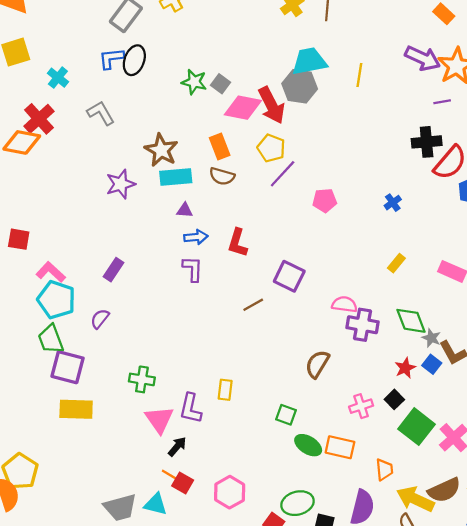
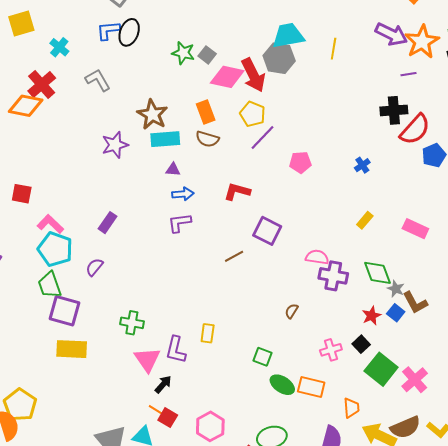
red L-shape: (237, 243) -> (237, 191), moved, turned 88
purple L-shape: (193, 269) -> (180, 223), turned -100
brown semicircle: (317, 364) -> (292, 311), size x0.6

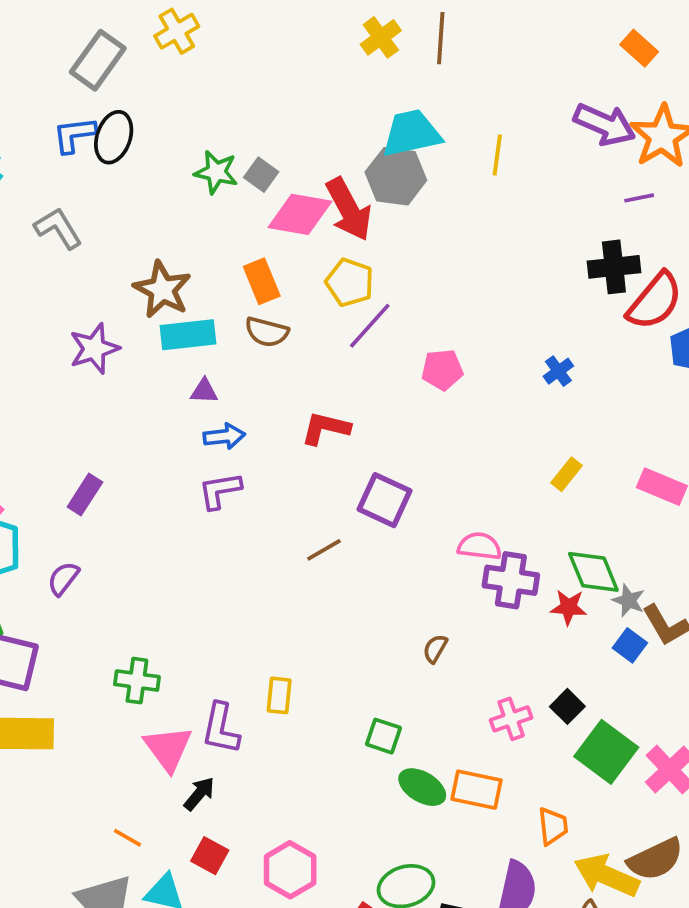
red star: (371, 316) -> (569, 607), moved, turned 30
orange line: (156, 410) -> (128, 838), moved

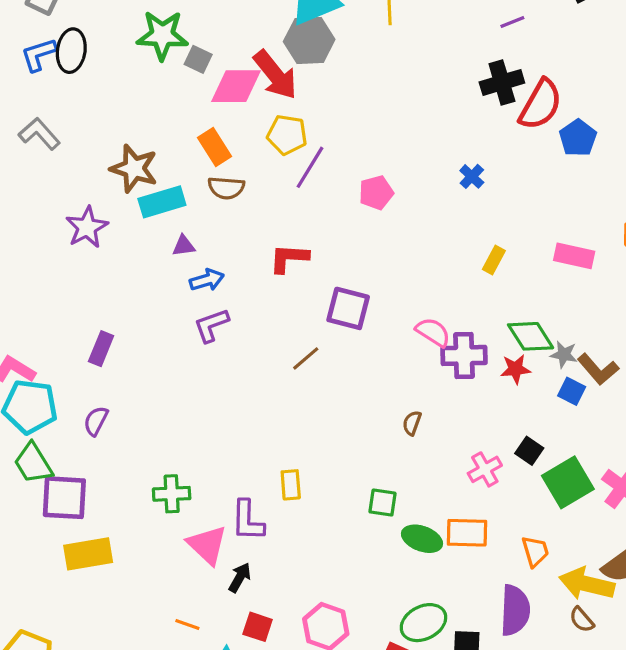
green star: (216, 172) -> (162, 35), moved, size x1.4
pink semicircle: (479, 546) -> (433, 332), turned 36
green square: (606, 752) -> (568, 482), turned 33

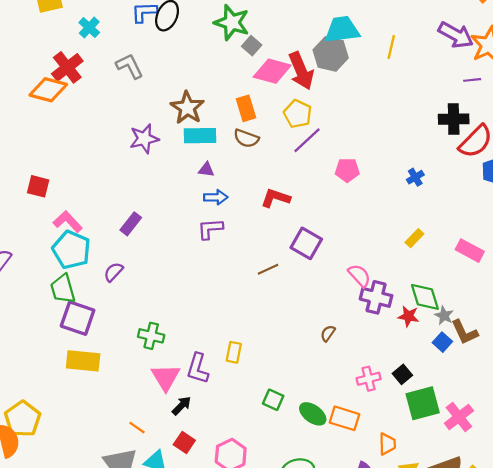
green square: (383, 503) -> (273, 400), moved

